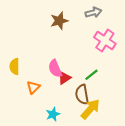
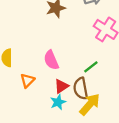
red triangle: (64, 78) -> (61, 86), moved
cyan star: (53, 114) -> (58, 102), moved

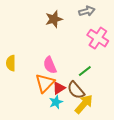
orange triangle: (27, 80) -> (45, 83), moved, size x1.5
brown semicircle: (81, 88) -> (76, 90), turned -30

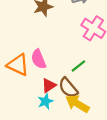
orange triangle: (45, 83) -> (18, 65), moved, turned -50
yellow arrow: (84, 104) -> (77, 104), turned -100

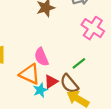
orange triangle: (18, 65) -> (30, 74), moved
cyan star: (45, 101) -> (40, 90), moved

